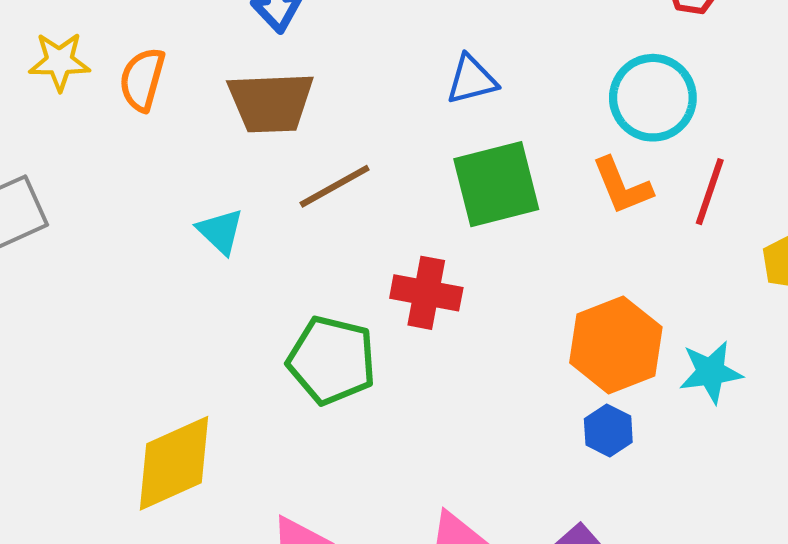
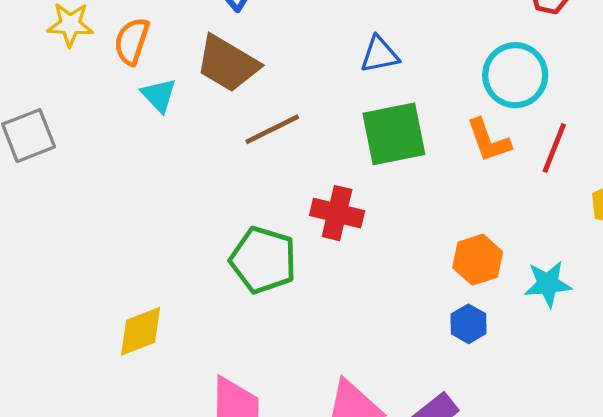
brown trapezoid: (271, 102) -> (228, 64), turned 30
cyan triangle: (220, 231) -> (159, 95), moved
orange hexagon: (616, 345) -> (478, 260), size x0.7
yellow diamond: (174, 463) -> (141, 331), size x0.7

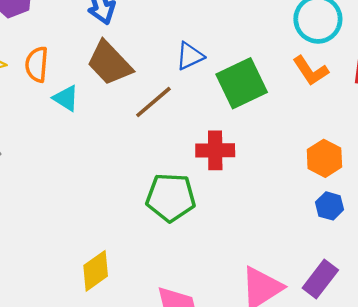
blue triangle: (379, 54) -> (190, 56), moved
brown trapezoid: (228, 64) -> (110, 63), turned 30

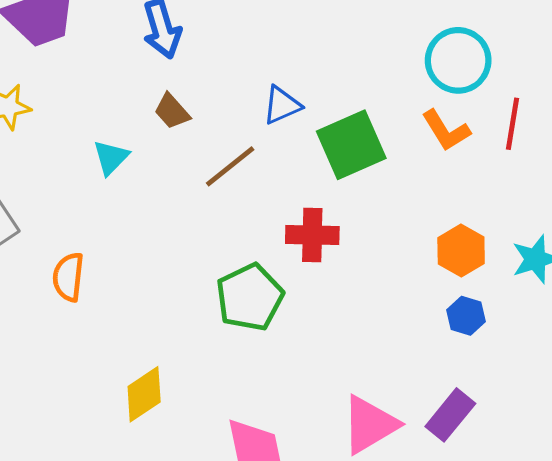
brown trapezoid: (110, 63) -> (172, 111), size x0.6
orange semicircle: (37, 64) -> (68, 277), moved
cyan triangle: (66, 98) -> (111, 157), turned 40
green pentagon: (171, 197) -> (250, 297), turned -30

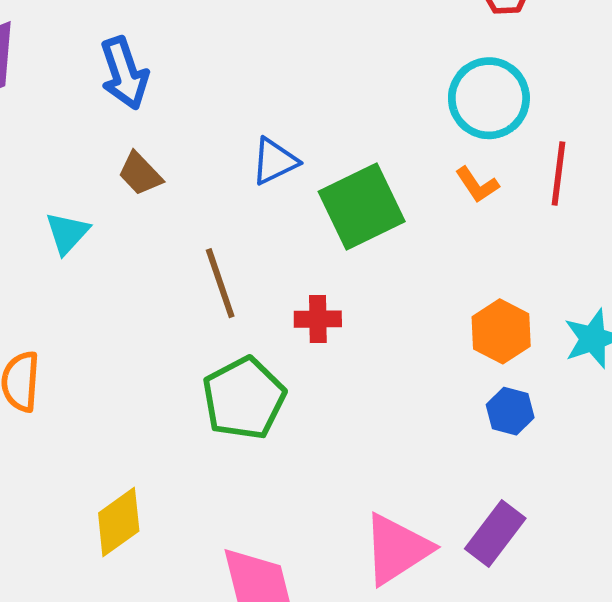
orange L-shape: (446, 130) -> (477, 185), size x0.7
brown line: (230, 166) -> (220, 283), moved, turned -68
red cross: (312, 235) -> (318, 319), size x0.7

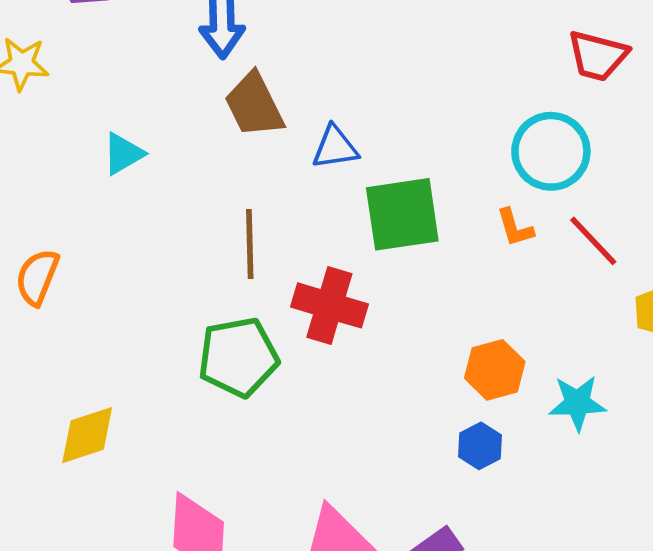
brown trapezoid: (140, 174) -> (254, 105), moved, size x1.5
red line: (558, 174) -> (593, 241), turned -68
red cross: (318, 319) -> (329, 305), size x1.6

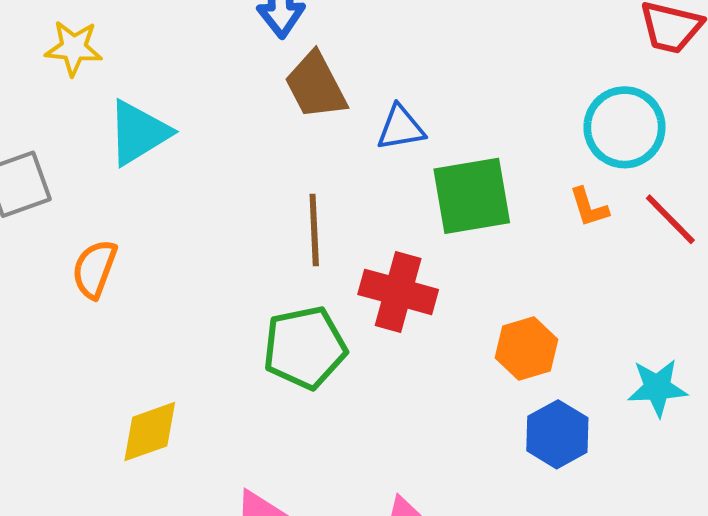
cyan triangle: (123, 154) -> (138, 133), moved, size x1.5
orange hexagon: (495, 370) -> (526, 349), moved
blue hexagon: (480, 446) -> (557, 434), size x1.4

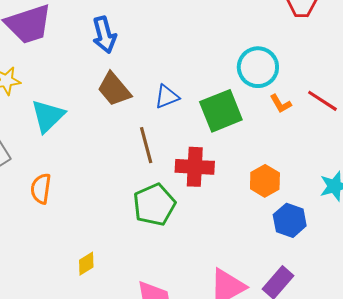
brown trapezoid: (316, 86) -> (114, 89), moved
cyan circle: (624, 127) -> (258, 67), moved
blue triangle: (401, 128) -> (167, 97), moved
yellow diamond: (150, 432) -> (86, 264), size x0.7

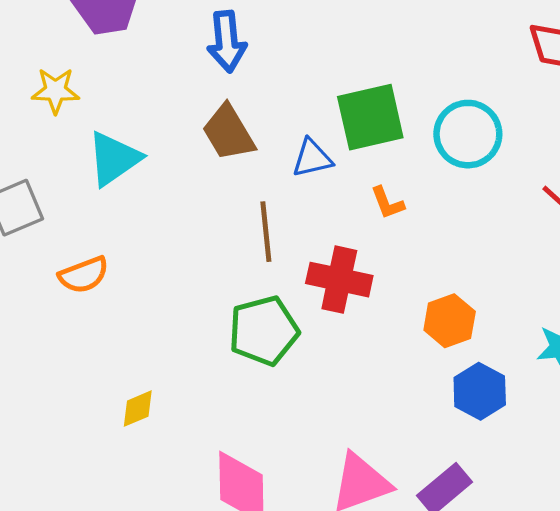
orange L-shape: (281, 104) -> (387, 203), moved
green square: (221, 111) -> (370, 117), moved
orange semicircle: (41, 189) -> (84, 275), turned -128

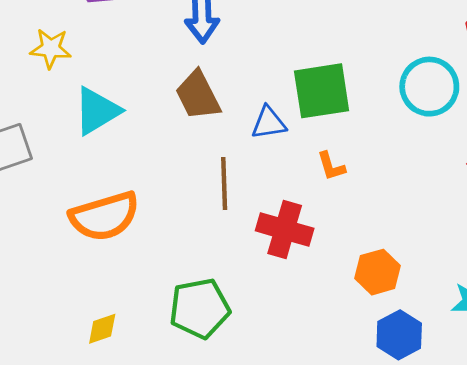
cyan circle: (468, 134) -> (429, 87), moved
orange semicircle: (84, 275) -> (105, 216), moved, size x1.6
green pentagon: (264, 331) -> (200, 308), moved

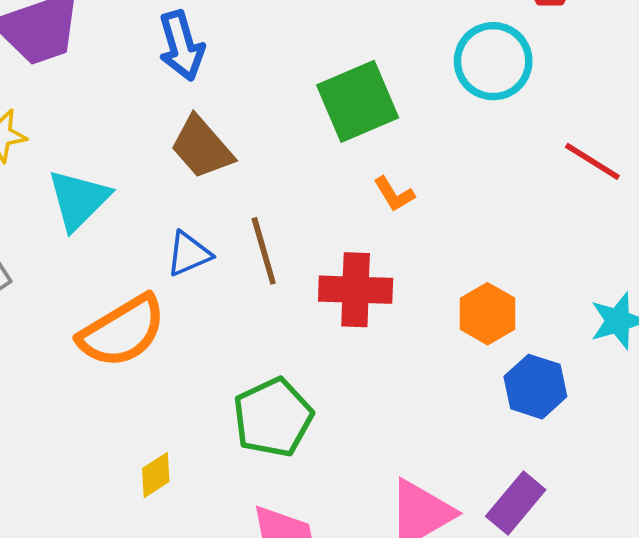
blue triangle: (269, 123) -> (189, 254), moved

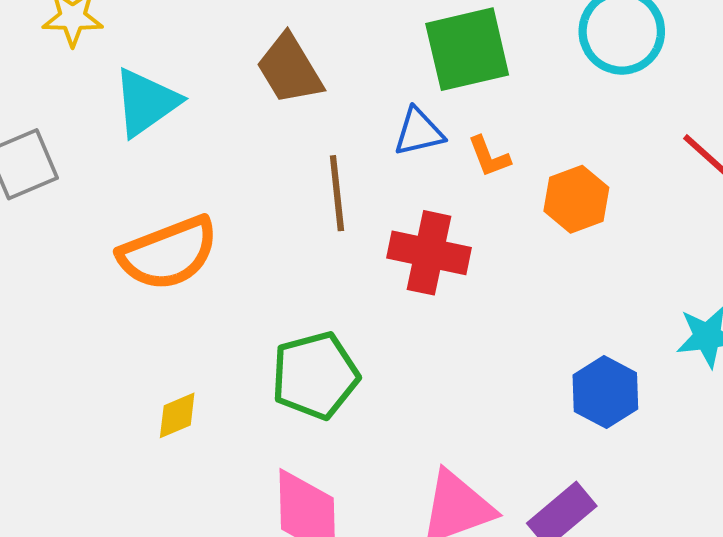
blue triangle: (189, 254) -> (419, 132), moved
orange hexagon: (487, 314) -> (576, 199), moved

